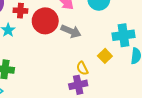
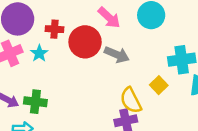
yellow semicircle: (82, 68) -> (131, 100), size x1.5

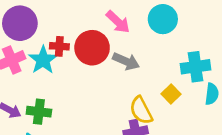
red cross: (54, 29) -> (59, 46), moved
cyan star: (39, 53) -> (43, 60), size x1.5

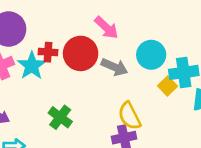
cyan circle: (163, 19) -> (151, 55), moved
yellow square: (171, 94) -> (167, 86), moved
green cross: (39, 112) -> (60, 117), moved, turned 30

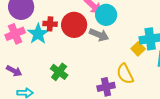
cyan circle: (151, 55) -> (106, 15), moved
yellow semicircle: (129, 116) -> (125, 74), moved

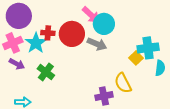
purple arrow: (14, 71) -> (17, 64), moved
green cross: (59, 72) -> (46, 72), moved

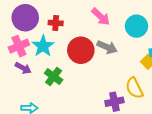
cyan circle: (104, 24) -> (136, 26), moved
red cross: (48, 33) -> (56, 23), moved
red circle: (72, 34) -> (81, 50), moved

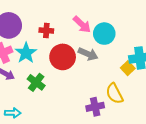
red cross: (56, 23) -> (46, 31), moved
cyan circle: (136, 26) -> (104, 34), moved

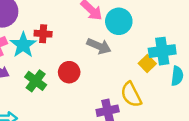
red cross: (46, 31) -> (43, 34), moved
red circle: (63, 57) -> (69, 72), moved, size x0.7

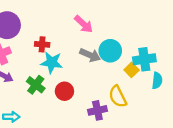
cyan circle: (119, 21) -> (110, 51), moved
cyan star: (23, 45) -> (52, 62), moved, turned -30
red circle: (69, 72) -> (64, 91), moved

